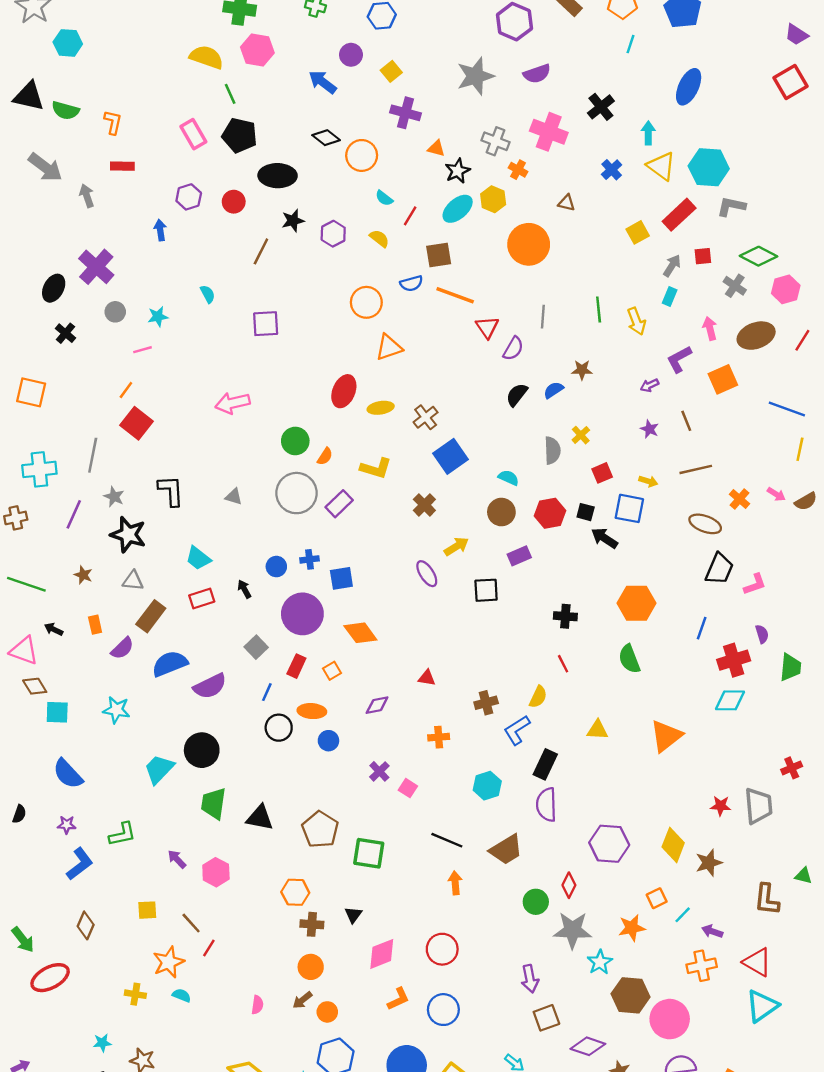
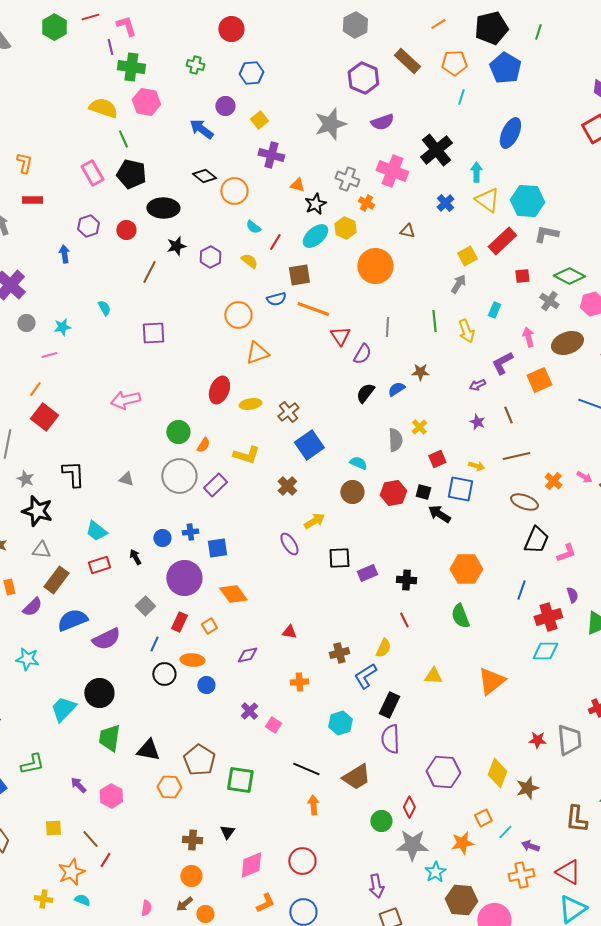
black cross: (601, 107) -> (436, 150), size x1.4
gray arrow: (672, 266) -> (458, 284), moved
purple rectangle: (519, 556) -> (367, 573), moved
orange hexagon: (295, 892) -> (169, 787), moved

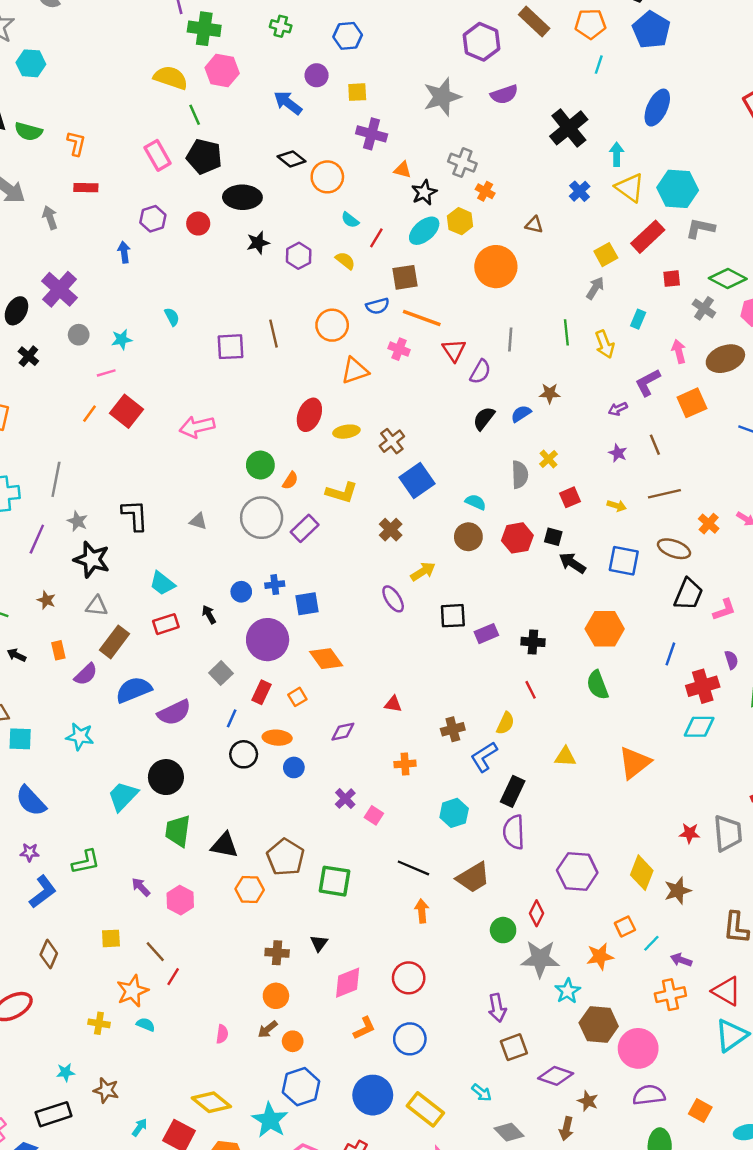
yellow square: (259, 120) -> (357, 92), turned 36
pink cross: (392, 171) -> (399, 349), moved, size x0.6
brown line: (149, 272) -> (274, 334), moved, turned -40
red square: (44, 417) -> (126, 411), moved
blue square: (460, 489) -> (624, 561), moved

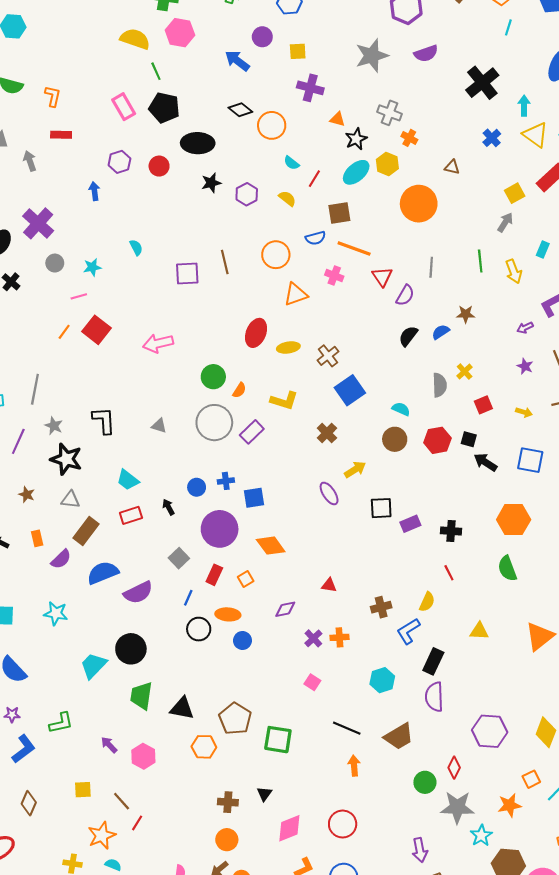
purple cross: (345, 799) -> (313, 638), moved

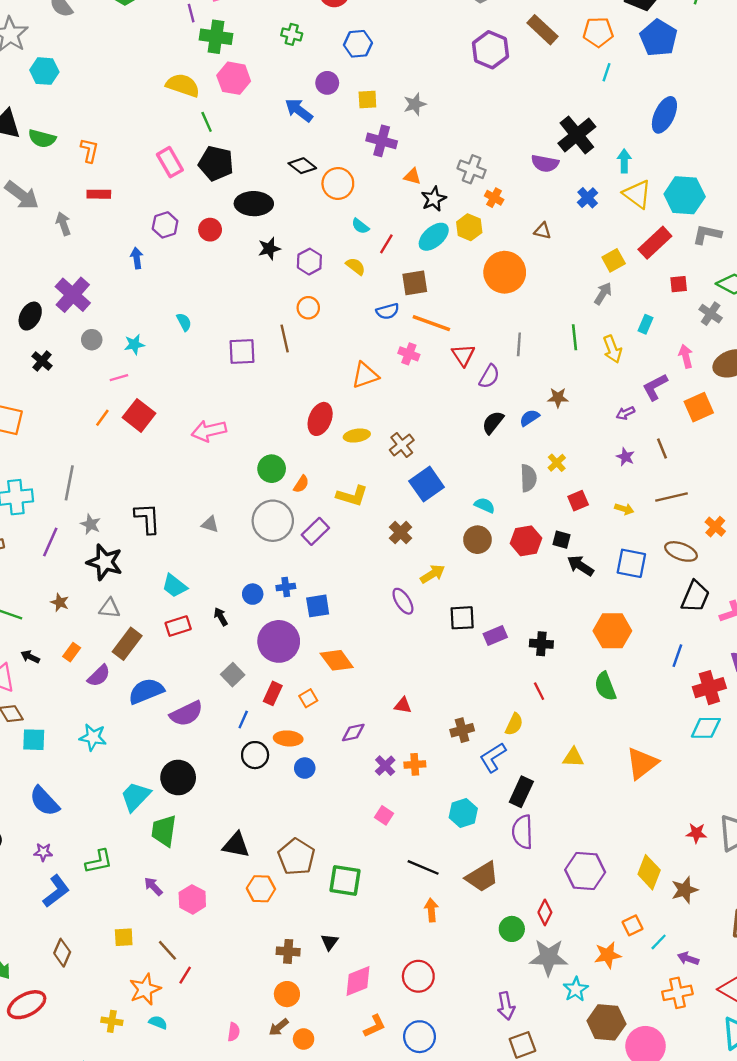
purple semicircle: (426, 53) -> (545, 163), moved, turned 30
gray star: (372, 56) -> (415, 104), moved, size x0.6
orange circle: (276, 255) -> (308, 308), moved, size x0.7
orange rectangle: (37, 538) -> (72, 652), turned 49
green trapezoid: (141, 696) -> (164, 831), moved

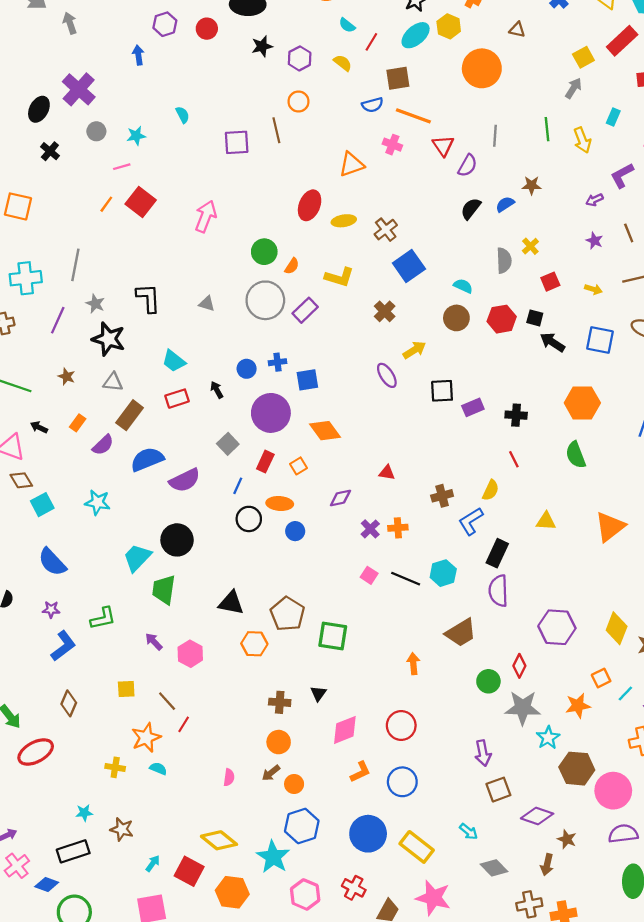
pink arrow: (209, 431) -> (206, 216), turned 124
cyan square: (34, 740) -> (42, 505), turned -30
black line: (423, 867) -> (406, 579), moved

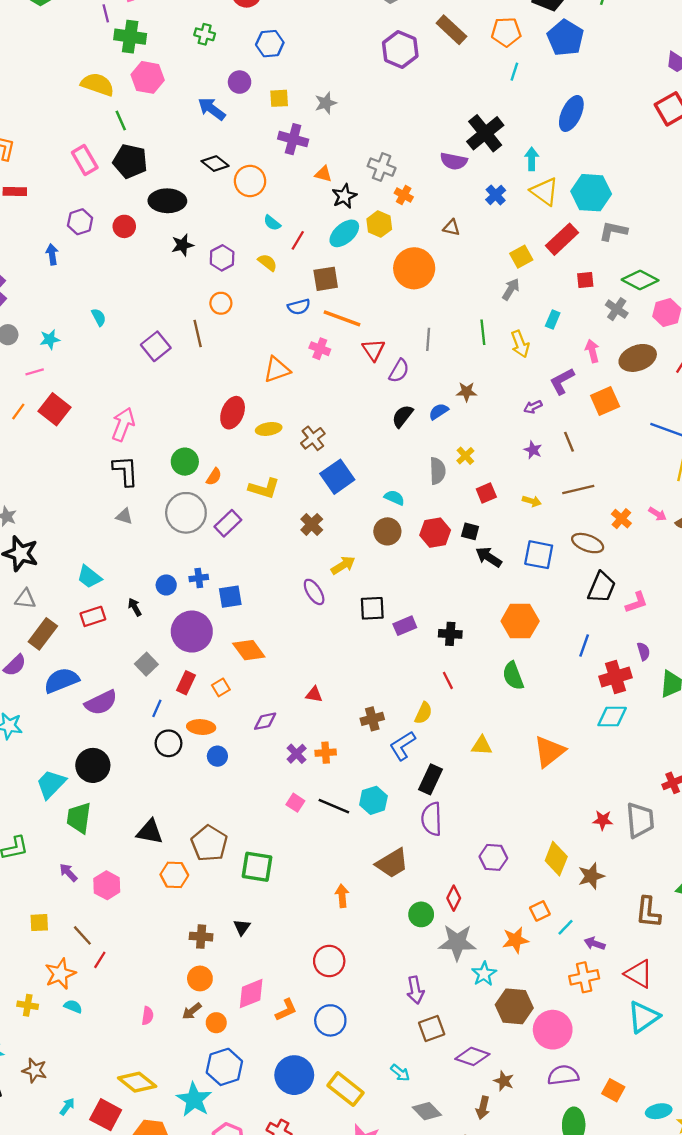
purple square: (237, 142) -> (156, 346), turned -36
black L-shape: (148, 298) -> (125, 471), moved
purple hexagon: (557, 627) -> (493, 857), size x0.7
pink diamond: (345, 730) -> (251, 994), moved

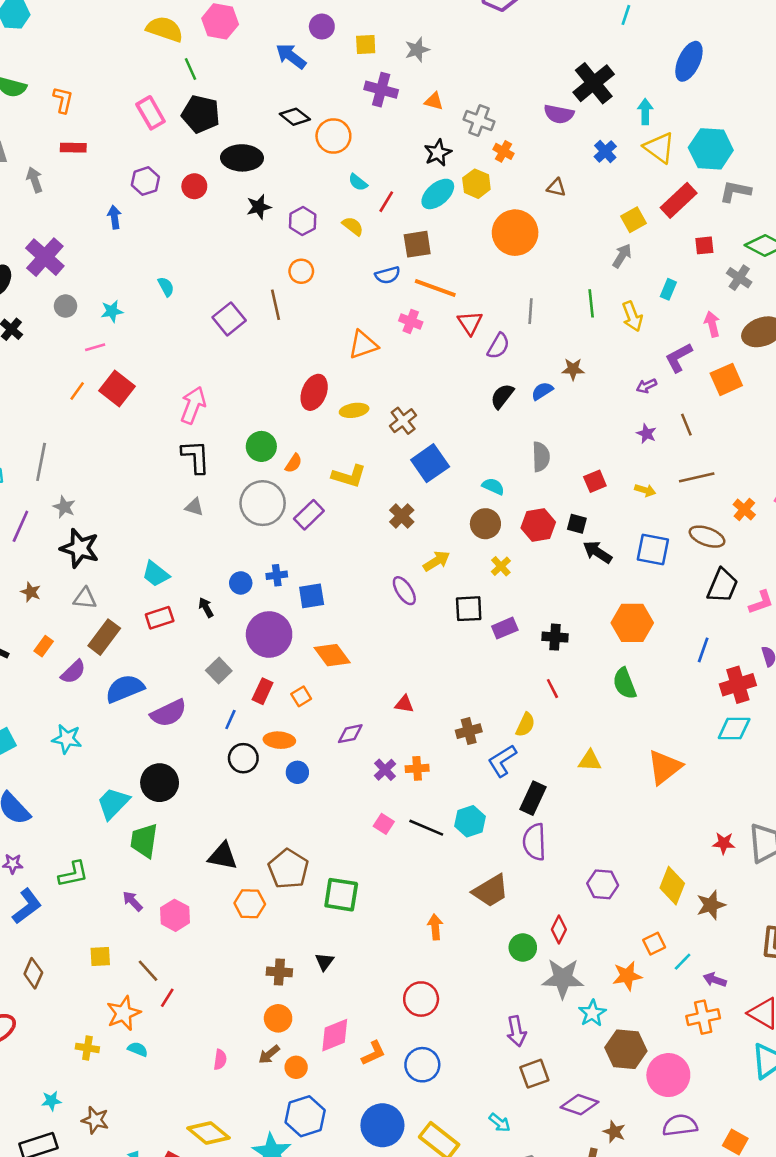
orange triangle: (323, 174) -> (434, 101), moved
yellow cross: (465, 456) -> (501, 566), moved

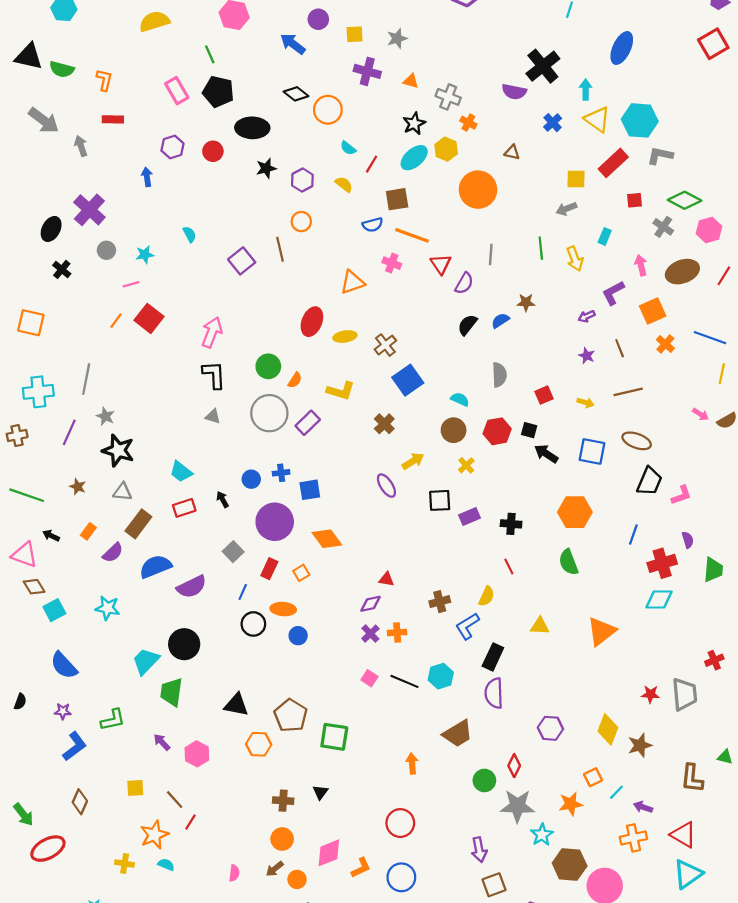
yellow semicircle: (165, 29) -> (154, 21), moved, turned -36
yellow square: (634, 220) -> (576, 179), turned 30
gray arrow: (622, 256) -> (566, 209), turned -144
orange cross: (744, 510) -> (665, 344), moved
purple diamond: (350, 734) -> (370, 604), moved

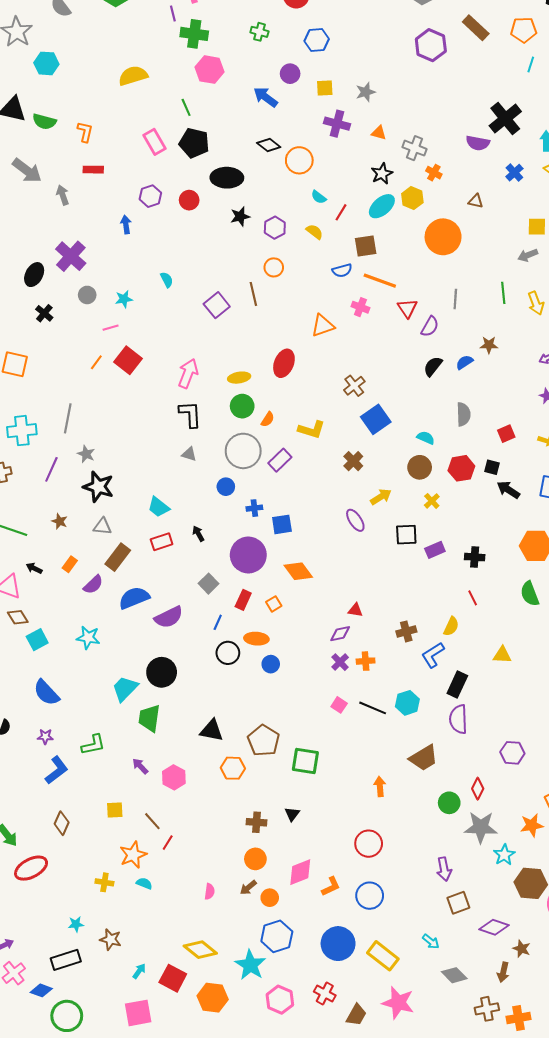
yellow ellipse: (345, 337) -> (239, 378), moved
blue circle: (251, 479) -> (226, 487), moved

